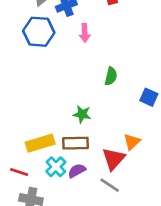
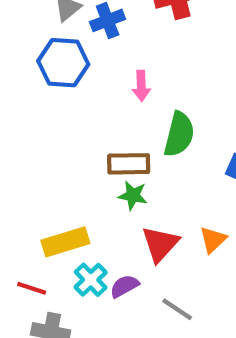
pink arrow: (85, 33) -> (141, 86), moved
green semicircle: (111, 76) -> (179, 134), size x1.5
brown rectangle: (75, 143) -> (129, 164), moved
red triangle: (114, 159) -> (160, 244), moved

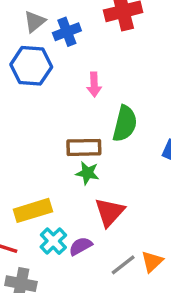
orange triangle: (213, 240) -> (152, 261), moved
gray line: (177, 309) -> (123, 265), turned -72

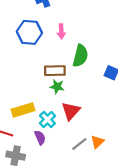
blue hexagon: (31, 66) -> (29, 32), moved
cyan cross: (53, 241) -> (47, 120), moved
purple semicircle: (81, 246) -> (40, 138), moved, turned 96

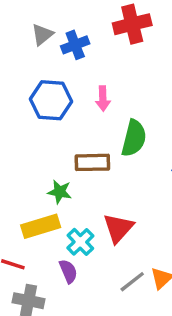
green star: (57, 87) -> (60, 192), moved

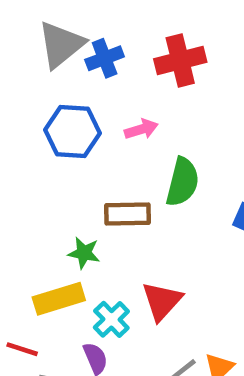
red cross: (132, 24) -> (180, 61), moved
gray triangle: (42, 35) -> (61, 44), size x1.6
pink arrow: (103, 98) -> (141, 129), turned -105

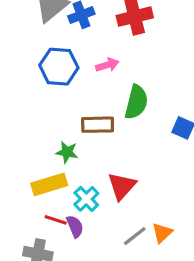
red line: (22, 349) -> (56, 220), moved

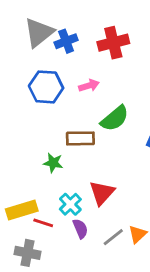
green semicircle: (136, 102) -> (115, 118), turned 36
yellow rectangle: (49, 184) -> (22, 210), moved
purple semicircle: (75, 226) -> (80, 229), moved

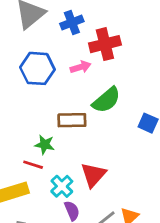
blue cross: (66, 41) -> (72, 22), moved
red cross: (113, 43) -> (105, 44), moved
red line: (43, 223) -> (33, 165), moved

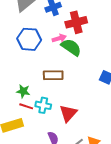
green semicircle: (106, 100) -> (71, 47), moved, turned -105
green star: (45, 145) -> (23, 91), moved
cyan cross: (62, 186) -> (43, 105), moved, turned -35

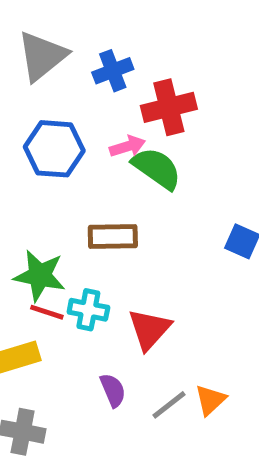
green star: (23, 91) -> (40, 276), size x1.5

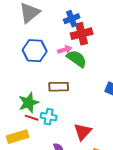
blue cross: (113, 71) -> (72, 19), moved
green star: (40, 276) -> (29, 103), turned -30
red triangle: (149, 329) -> (83, 132), moved

